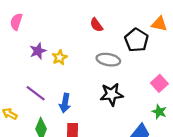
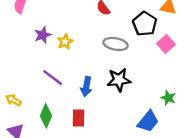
pink square: (159, 83) -> (166, 44), moved
purple line: (36, 93) -> (53, 78), moved
blue arrow: (65, 103) -> (86, 87), moved

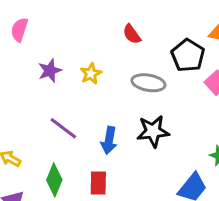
yellow star: (65, 42) -> (91, 74), moved

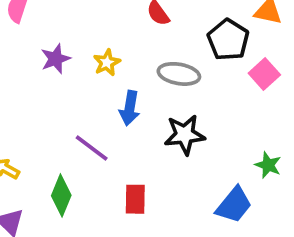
purple line: (63, 128) -> (92, 148), moved
blue arrow: (109, 140) -> (130, 108), moved
red rectangle: (98, 183) -> (135, 199), moved

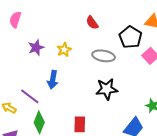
blue arrow: (130, 108) -> (53, 80), moved
purple line: (92, 148) -> (30, 96), moved

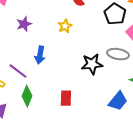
yellow star: (64, 50) -> (65, 26), moved
gray ellipse: (104, 56) -> (118, 54), moved

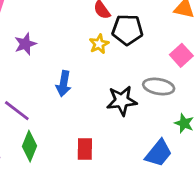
black pentagon: (115, 14) -> (127, 30), moved, turned -30
yellow star: (65, 26) -> (99, 44), moved
blue arrow: (40, 55) -> (64, 84), moved

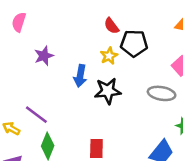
blue arrow: (64, 84) -> (80, 76), moved
black star: (122, 101) -> (108, 91), moved

